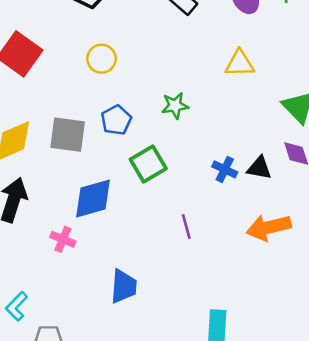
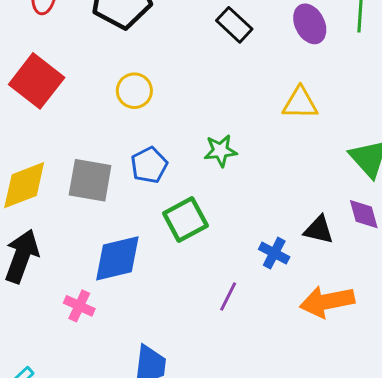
blue cross: (225, 169) -> (274, 253), moved
purple line: (186, 227) -> (228, 297), turned 40

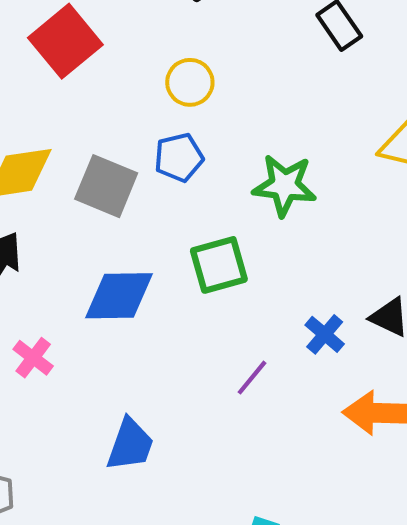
green star: (220, 151) -> (285, 185), size x1.4
blue pentagon: (149, 165) -> (179, 157), moved
pink cross: (79, 306) -> (33, 358), moved

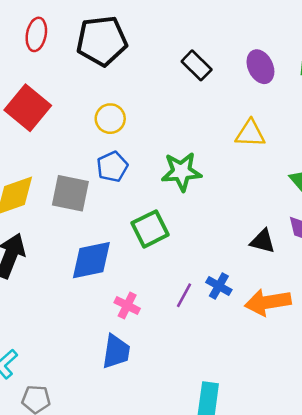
blue cross: (325, 334) -> (219, 286), moved
pink cross: (33, 358) -> (127, 305), moved

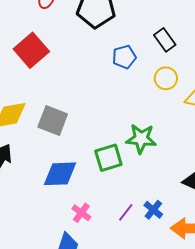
yellow circle: (110, 119) -> (166, 78), moved
blue pentagon: (112, 167) -> (124, 57), moved
green star: (181, 172) -> (141, 139), moved

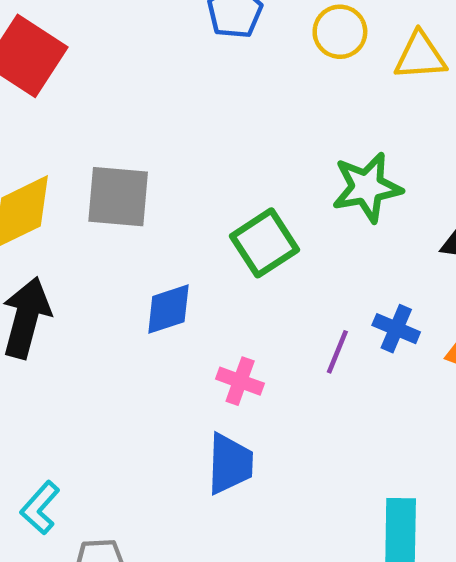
green star: (141, 139) -> (367, 187), moved
blue diamond: (60, 174) -> (168, 309), size x0.7

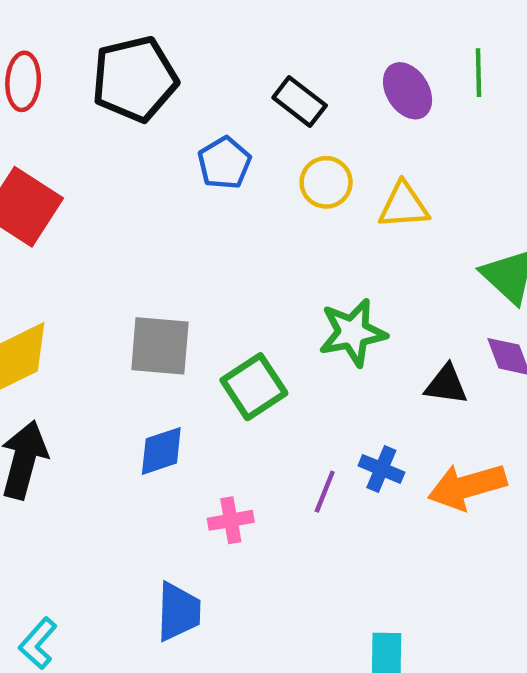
gray square: (118, 197) -> (160, 346), moved
pink cross: (240, 381) -> (231, 520), turned -30
blue trapezoid: (230, 464) -> (178, 612), moved

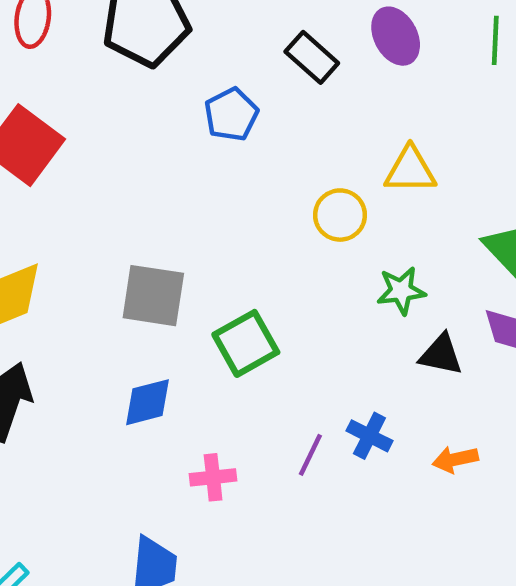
purple ellipse: (408, 91) -> (396, 36), moved
yellow circle: (326, 182) -> (340, 215), moved
green star: (353, 333) -> (401, 291), moved, size x0.7
orange arrow: (467, 486) -> (455, 459), size x0.6

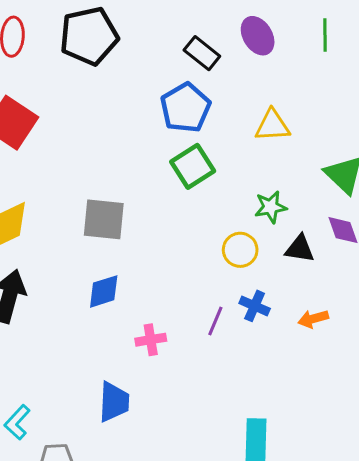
blue pentagon: (231, 115) -> (185, 108), moved, size x1.4
yellow circle: (340, 215) -> (240, 250), moved
green square: (246, 343) -> (193, 166), moved

